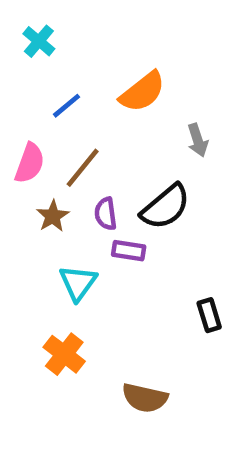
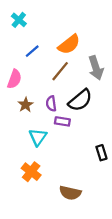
gray arrow: (198, 140) -> (96, 68), size x1.5
brown line: (83, 168) -> (60, 71), moved

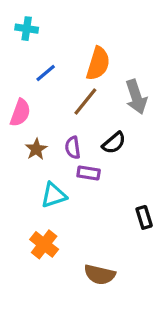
cyan cross: (19, 20) -> (27, 29), turned -32
orange semicircle: (69, 44) -> (98, 63), turned -35
black semicircle: (80, 100) -> (114, 143), size x0.7
cyan triangle: (38, 137) -> (54, 195), turned 36

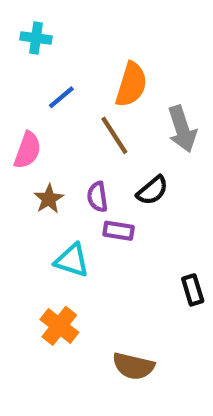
brown line: (85, 102) -> (114, 135), turned -72
cyan triangle: (54, 195) -> (72, 260), turned 36

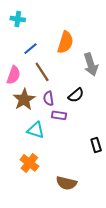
brown line: (114, 135) -> (42, 72), moved
brown star: (49, 199) -> (24, 99), size x1.5

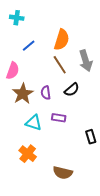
brown line: (42, 72) -> (60, 65), moved
purple rectangle: (59, 115) -> (59, 118), moved

